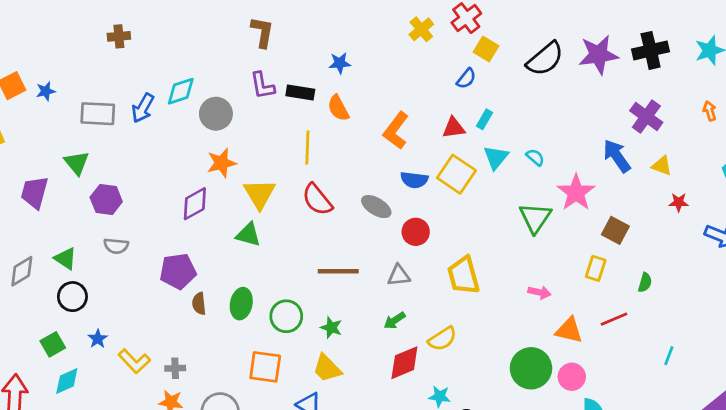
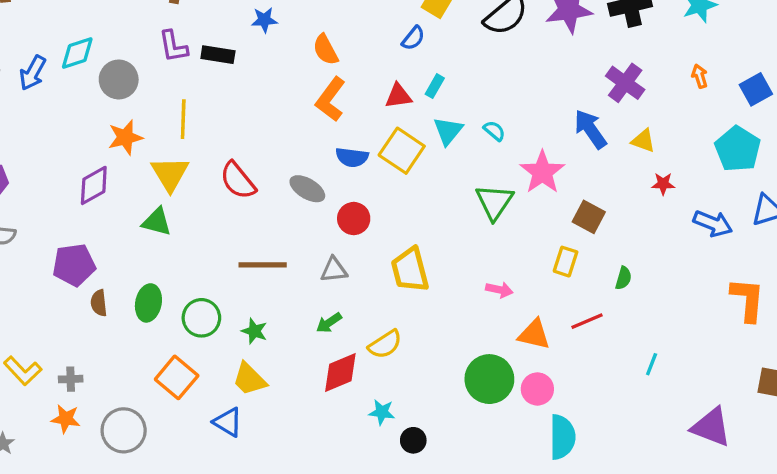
orange semicircle: (338, 108) -> (326, 50), moved
yellow line: (307, 147) -> (183, 119), moved
orange square: (265, 367) -> (177, 377), turned 32

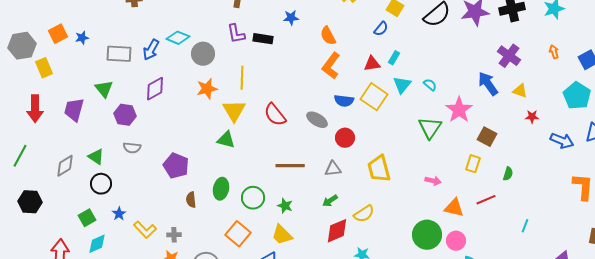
cyan diamond: (77, 53) -> (178, 38), turned 40
purple diamond: (94, 185) -> (155, 89), moved
purple pentagon: (74, 265) -> (176, 166), turned 30
brown semicircle: (99, 303) -> (191, 200), moved

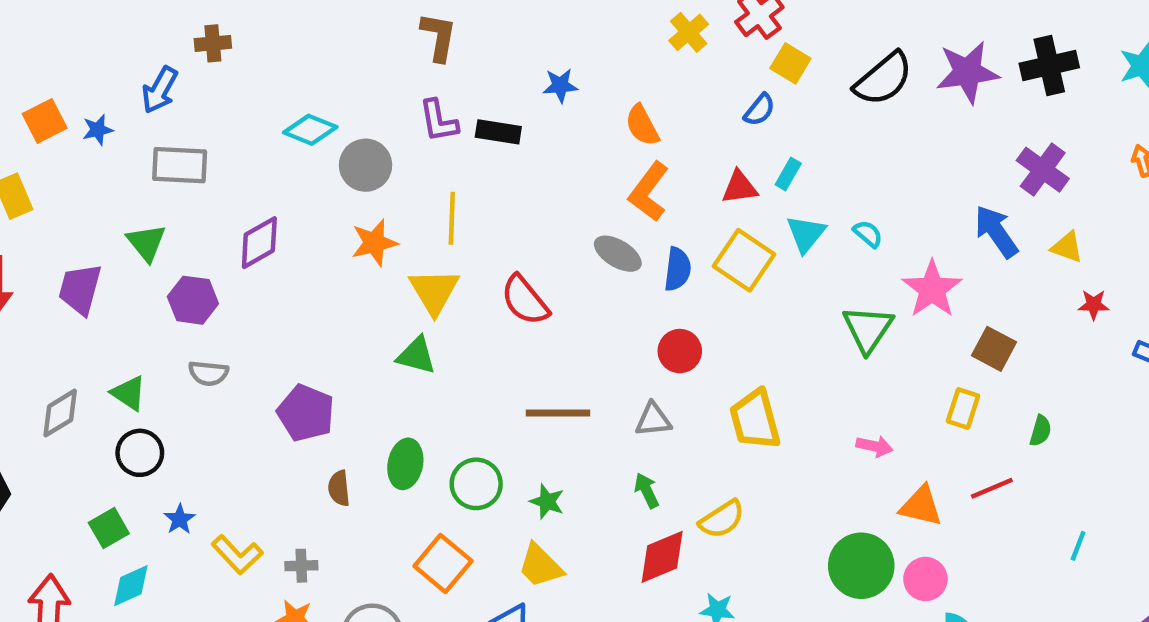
blue arrow: (151, 50) -> (160, 90), moved
blue semicircle: (344, 101) -> (678, 269), turned -90
gray ellipse: (317, 120) -> (618, 254), moved
green arrow: (330, 201) -> (647, 490), turned 98

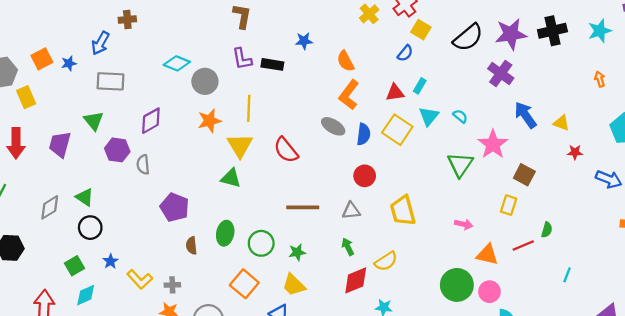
purple cross: (1043, 170) -> (501, 73), moved
gray semicircle: (208, 373) -> (143, 165), moved, turned 78
green semicircle: (1040, 431) -> (547, 230), moved
green star: (547, 502) -> (297, 252), turned -30

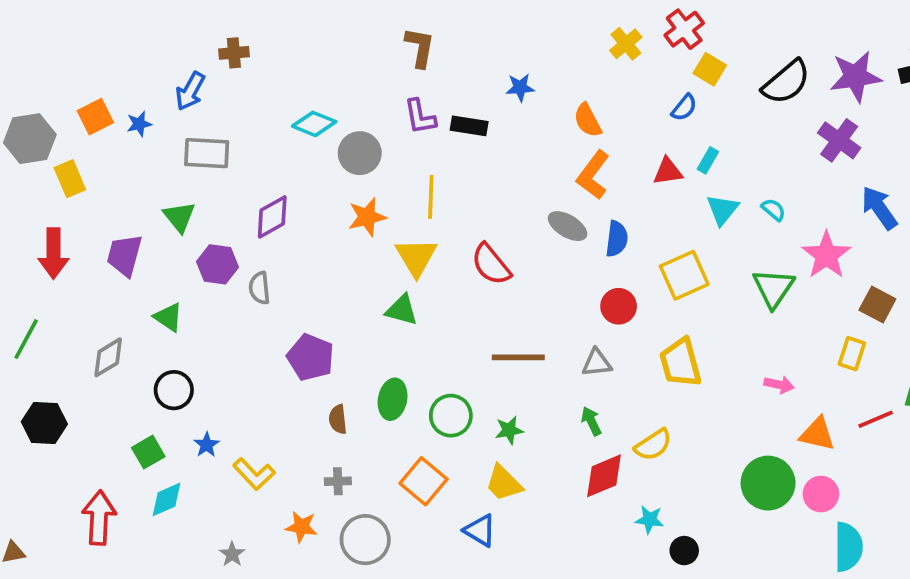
yellow square: (397, 130) -> (684, 275), moved, turned 32
green triangle: (85, 197) -> (168, 317), moved
gray cross: (172, 285) -> (338, 481), moved

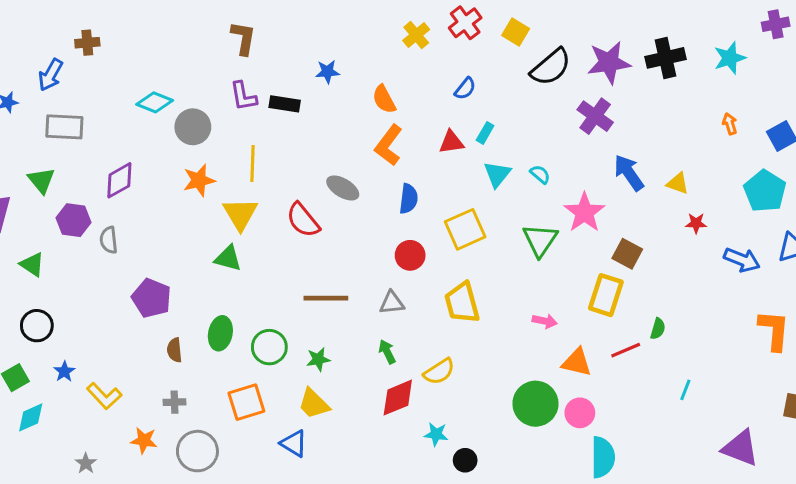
yellow square: (710, 69) -> (516, 32), moved
gray ellipse: (568, 226) -> (343, 188), moved
yellow rectangle: (852, 354) -> (606, 295), size x1.5
orange square: (424, 481) -> (246, 402), turned 33

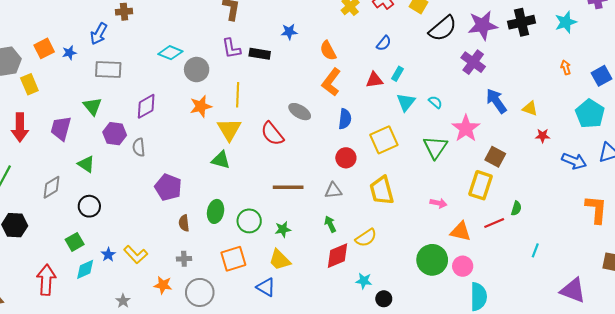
blue star: (64, 372) -> (108, 255), moved

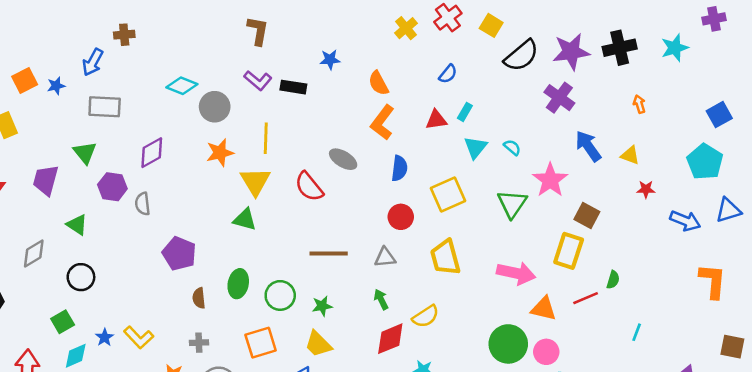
purple L-shape: (231, 48) -> (258, 81), turned -40
orange arrow: (566, 67) -> (639, 104), moved
pink arrow: (438, 203) -> (516, 273), size x1.8

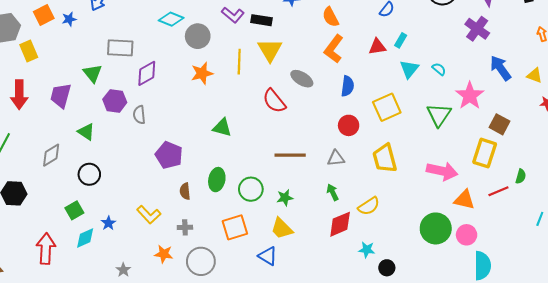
gray rectangle: (105, 107) -> (120, 48), moved
yellow triangle: (255, 181) -> (270, 50), moved
yellow L-shape: (139, 337) -> (149, 215), moved

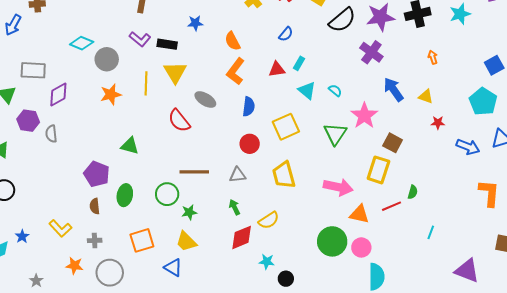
cyan triangle: (409, 69) -> (307, 90), turned -30
purple pentagon: (169, 155) -> (97, 174), moved
green circle: (251, 189) -> (167, 194), moved

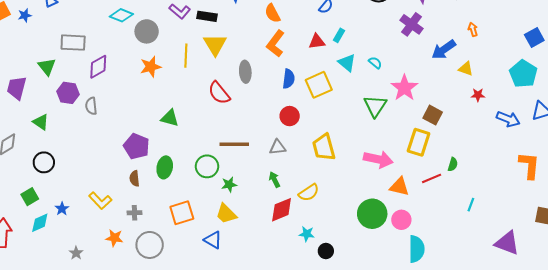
blue arrow: (394, 89) -> (444, 50), moved, turned -90
gray ellipse: (205, 100) -> (245, 72), turned 55
yellow square: (286, 127) -> (319, 85), moved

